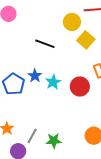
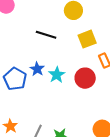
yellow square: (86, 40) -> (87, 39), moved, turned 30

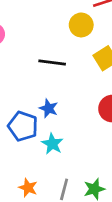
cyan star: (57, 75) -> (52, 144), moved

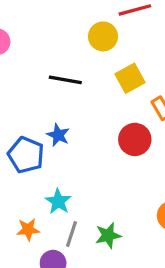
cyan star: (52, 144) -> (58, 201), moved
orange star: (28, 188) -> (28, 230), turned -30

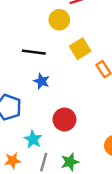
blue star: (58, 135) -> (42, 81), moved
red circle: (135, 139) -> (64, 119), moved

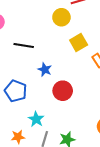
black line: (34, 52) -> (24, 45), moved
red circle: (64, 119) -> (63, 91), moved

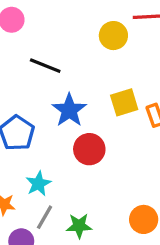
yellow square: (79, 43) -> (124, 102), moved
blue star: (45, 70) -> (69, 110), size x1.5

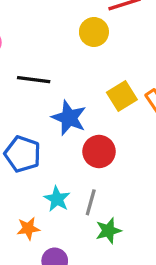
gray line: (45, 217) -> (91, 202), moved

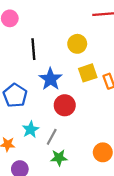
yellow circle: (94, 32) -> (77, 44), moved
black line: (34, 80) -> (33, 49), turned 65

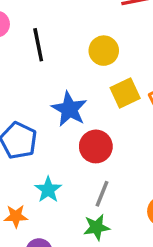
black line: (33, 49) -> (38, 45), moved
gray line: (52, 137) -> (102, 194), moved

